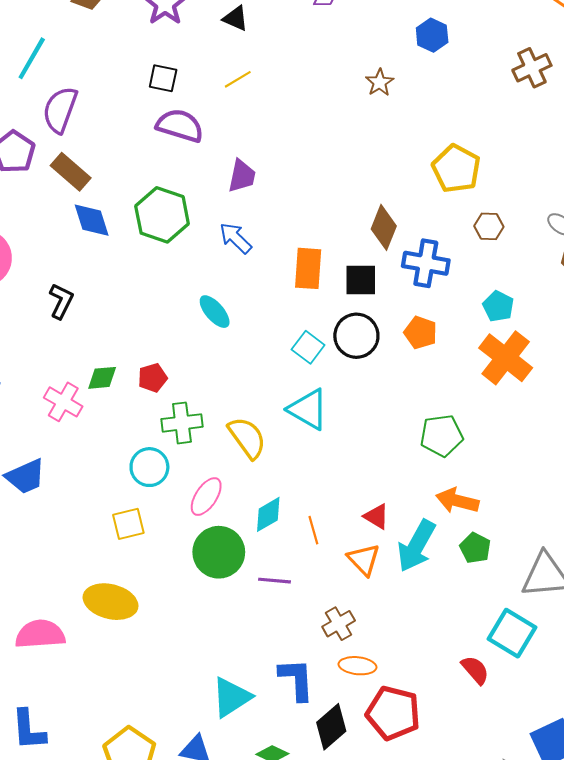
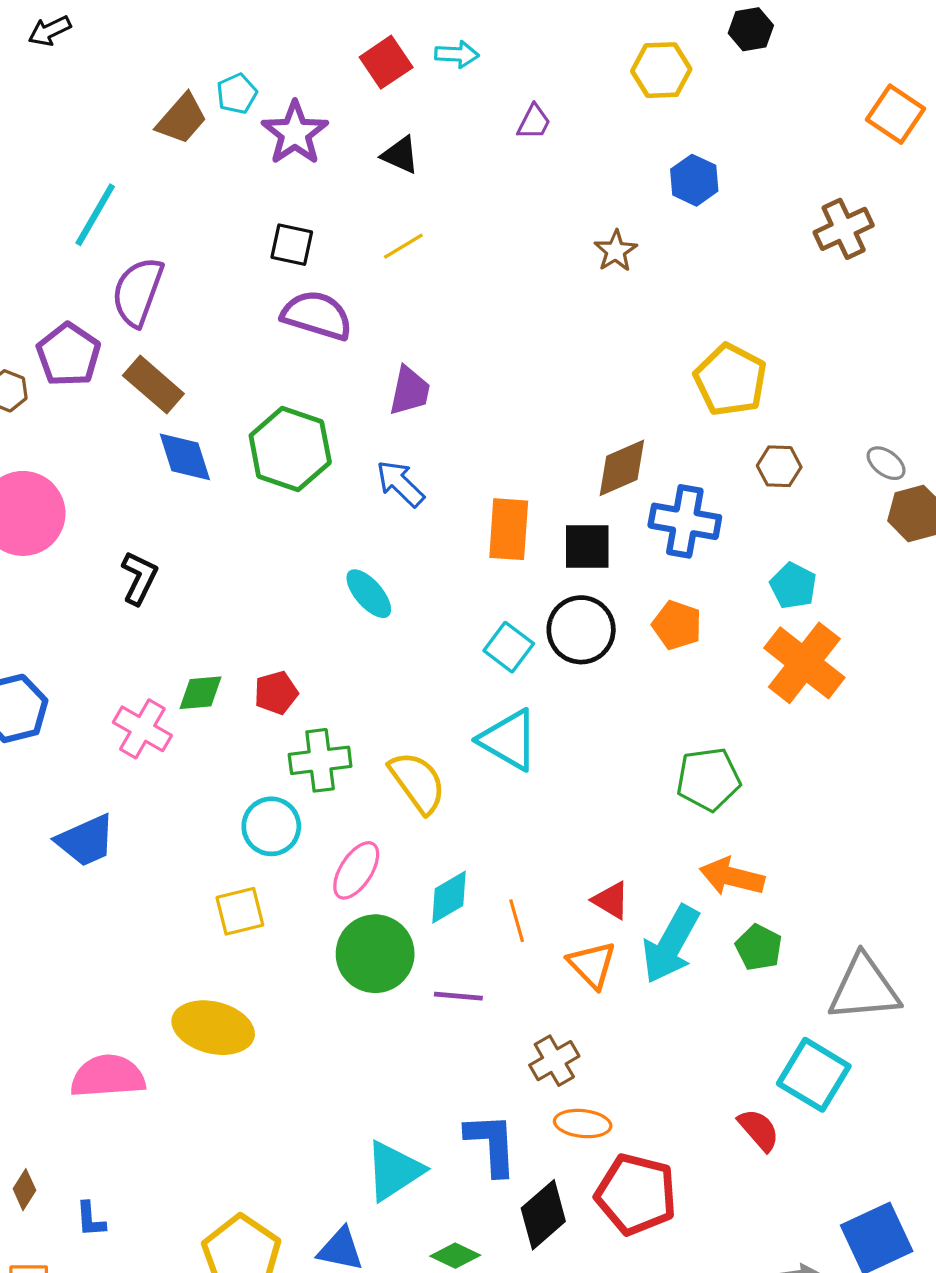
brown diamond: (384, 227) -> (622, 468), turned 45
blue L-shape: (29, 730) -> (90, 1219), size x0.6

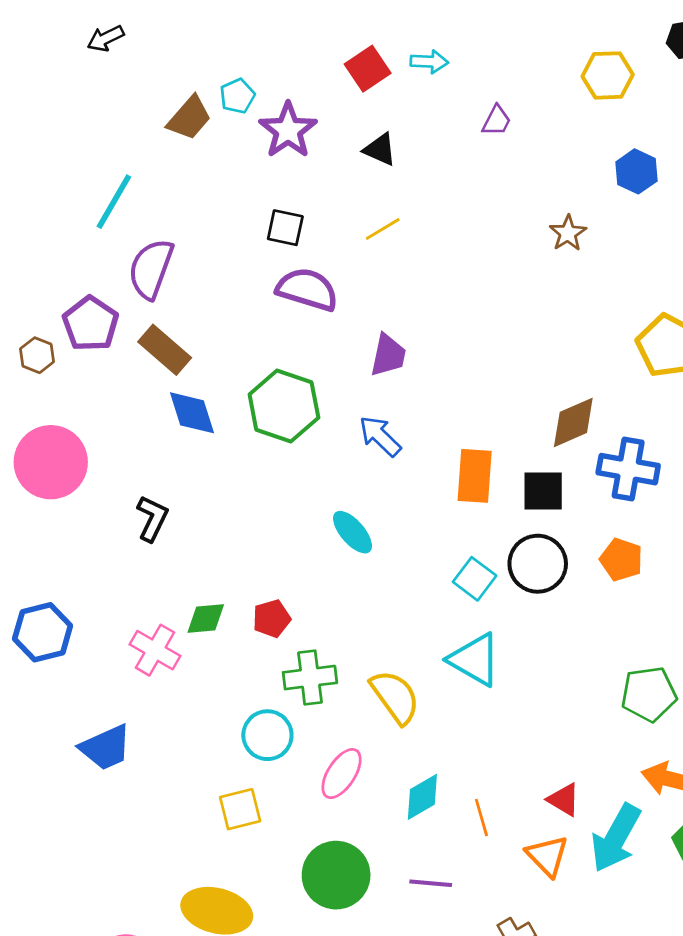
black arrow: (50, 31) -> (106, 38), moved
green circle: (375, 954) -> (336, 875), moved

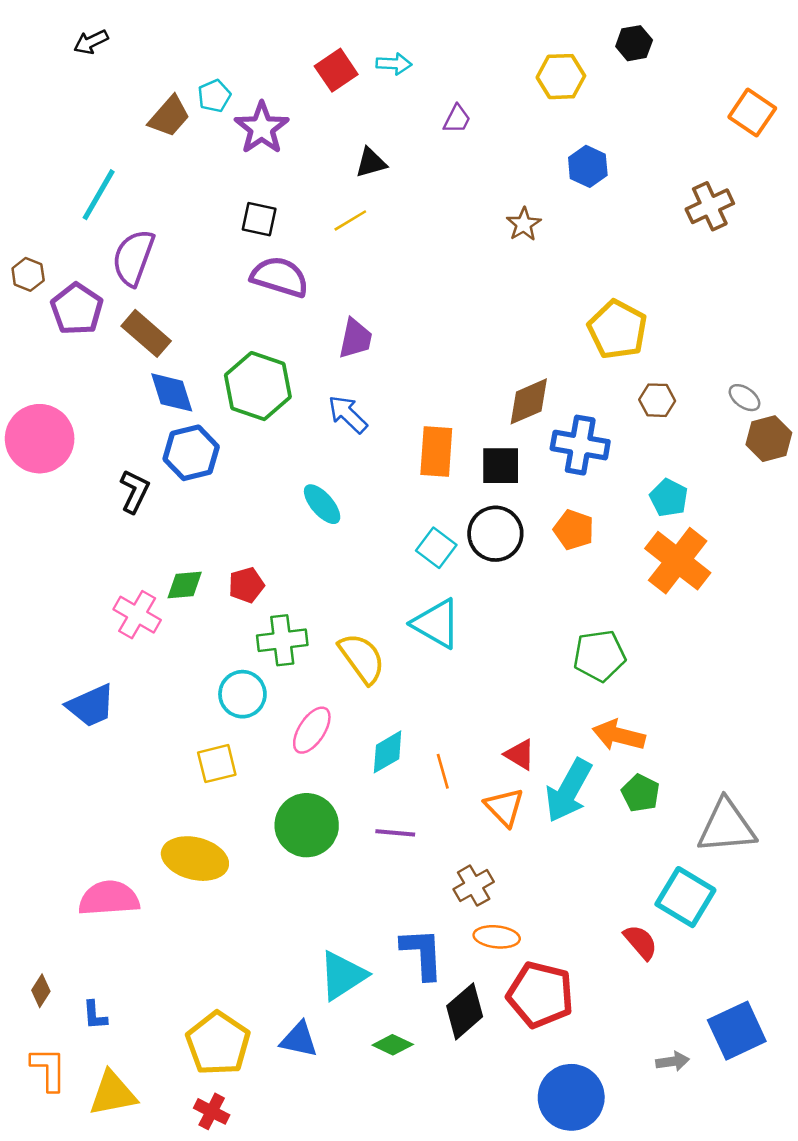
black triangle: (380, 149) -> (371, 163), moved, turned -40
brown hexagon: (37, 355) -> (28, 274), moved
blue hexagon: (43, 632) -> (191, 453), moved

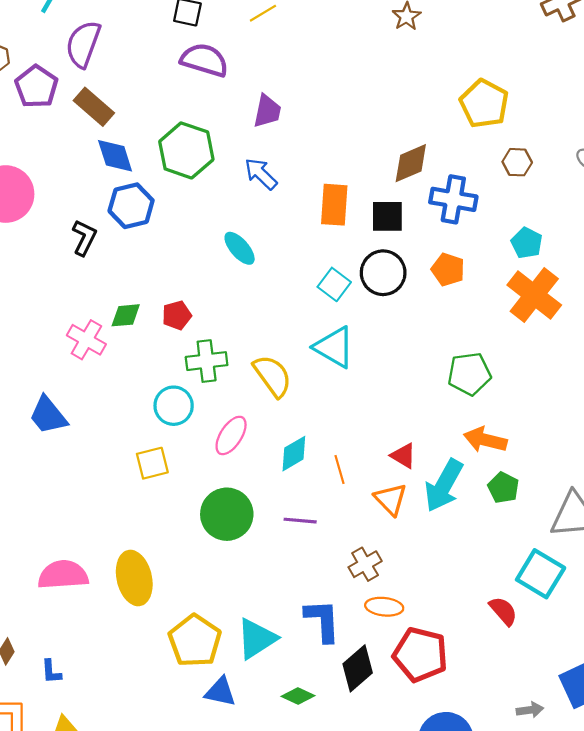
blue trapezoid: (91, 706) -> (48, 415), turned 75
yellow ellipse: (195, 859) -> (134, 578), moved, turned 63
yellow pentagon: (218, 1043) -> (195, 641), moved

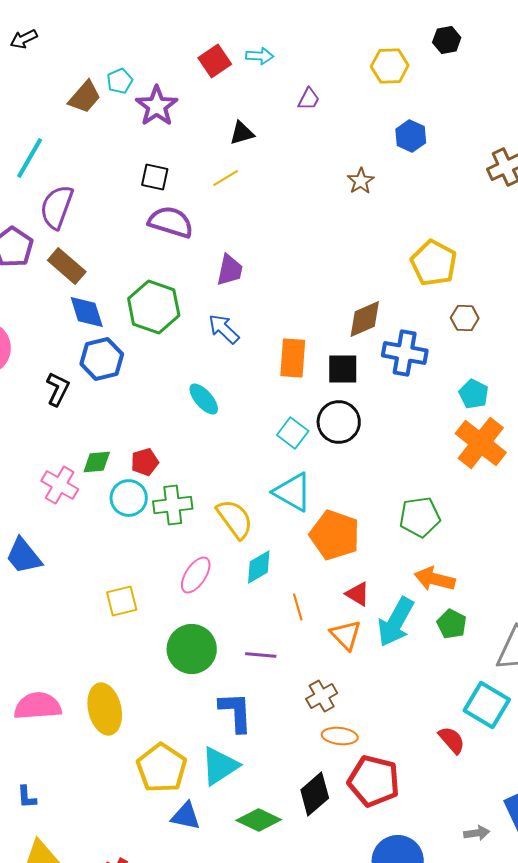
orange pentagon: (448, 270) -> (335, 535), moved, size x1.6
cyan circle: (174, 406) -> (129, 498), moved
cyan diamond: (294, 454) -> (259, 567), moved
blue L-shape: (323, 621) -> (236, 712), moved
green diamond: (298, 696) -> (259, 820), size x1.4

